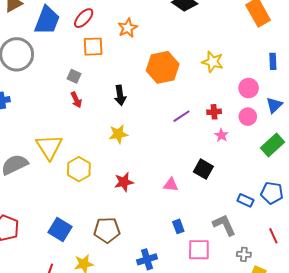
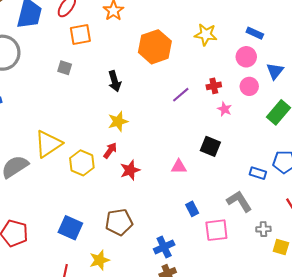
blue rectangle: (273, 61) -> (255, 33), moved, turned -56
red arrow: (76, 100) -> (110, 150), moved, turned -112
yellow triangle: (49, 147) -> (48, 144), turned 36

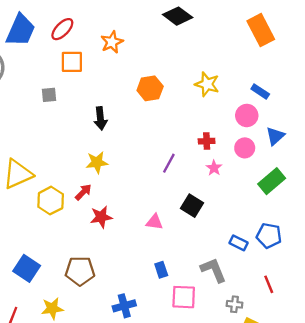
orange hexagon: (155, 47) -> (150, 88), size x0.7
gray square: (65, 68) -> (49, 95), turned -32
purple line: (181, 95) -> (169, 163), moved, turned -30

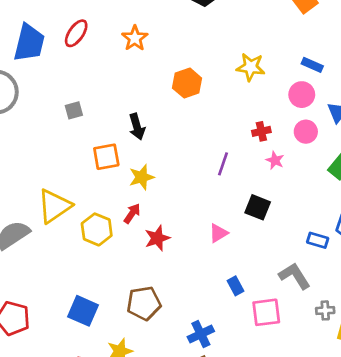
orange square: (72, 62) -> (106, 157), moved
pink triangle: (154, 222) -> (218, 233), turned -30

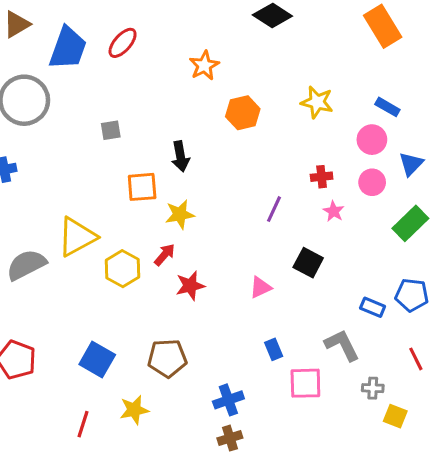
orange star: (135, 38) -> (204, 66), moved

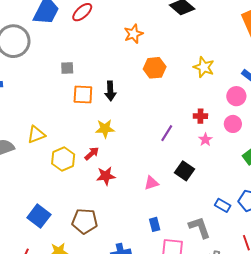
orange square: (142, 187) -> (83, 95), moved
yellow triangle: (77, 237) -> (36, 135), size x0.7

